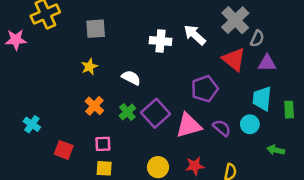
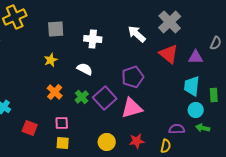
gray semicircle: (257, 39) -> (216, 43), moved
white cross: (160, 41) -> (93, 39), moved
purple pentagon: (205, 89) -> (133, 77), moved
cyan circle: (250, 124) -> (196, 110), moved
purple semicircle: (222, 128) -> (177, 129), moved, turned -42

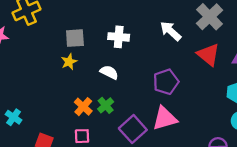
gray square: (56, 29) -> (75, 38), moved
orange cross: (55, 92) -> (83, 107), moved
purple square: (105, 98) -> (133, 129), moved

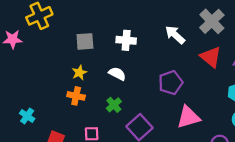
yellow star: (69, 62) -> (79, 73), moved
orange cross: (83, 107) -> (76, 96), moved, turned -30
pink triangle: (165, 118) -> (188, 117), moved

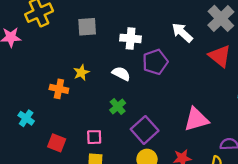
gray square: (85, 41) -> (87, 27), moved
purple pentagon: (171, 83) -> (155, 62), moved
orange cross: (76, 96) -> (59, 89), moved

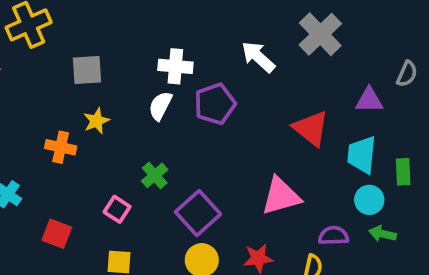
gray square: (87, 27) -> (87, 70), moved
red triangle: (220, 56) -> (311, 128), moved
white semicircle: (121, 74) -> (160, 106), moved, turned -90
pink square: (94, 137) -> (117, 209), moved, turned 35

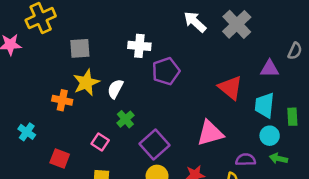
white arrow: (258, 57) -> (195, 22), moved
white semicircle: (160, 106) -> (115, 89), moved
yellow star: (96, 121) -> (86, 83), size x1.5

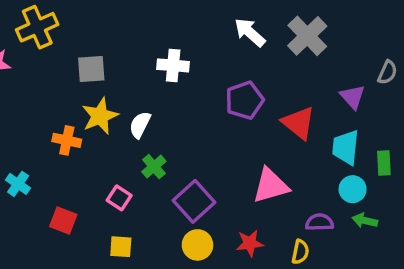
purple triangle: (270, 69) -> (353, 97), turned 48
purple pentagon: (166, 71) -> (245, 100), moved

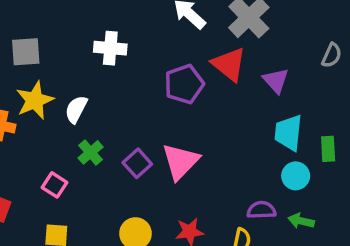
purple triangle: (353, 97) -> (276, 81), moved
red triangle: (299, 123) -> (229, 64), moved
pink triangle: (271, 186) -> (180, 161), moved, turned -30
purple square: (194, 201) -> (137, 163), moved, size x0.7
green arrow: (365, 221) -> (301, 221), moved

